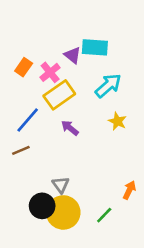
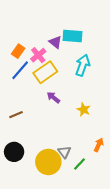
cyan arrow: (108, 86) -> (83, 65), turned -30
blue line: (28, 120) -> (20, 70), moved
yellow star: (117, 121) -> (84, 110), moved
gray triangle: (61, 185) -> (64, 152), moved
black circle: (42, 206) -> (14, 152), moved

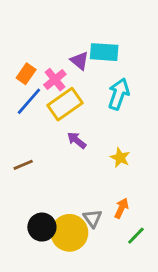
orange arrow: (99, 145) -> (121, 208), moved
black circle: (14, 152) -> (42, 227), moved
green line: (80, 164) -> (136, 236), moved

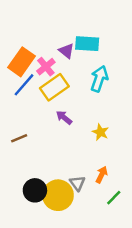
orange rectangle: (26, 74) -> (22, 62), size x1.6

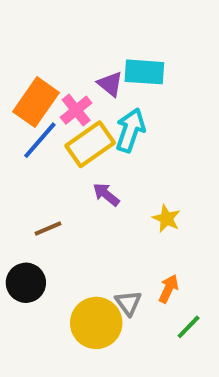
cyan arrow: (99, 79) -> (130, 130), moved
brown line: (19, 138) -> (48, 229), moved
black circle: (35, 190) -> (26, 283), moved

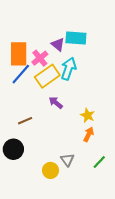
orange rectangle: (36, 102) -> (19, 54), turned -35
orange arrow: (168, 289) -> (89, 134), moved
yellow circle: (96, 323) -> (50, 170), size x0.6
green line: (189, 327) -> (99, 162), moved

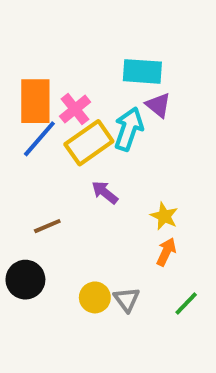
purple triangle: (58, 44) -> (158, 105), moved
yellow circle: (50, 170) -> (95, 297), moved

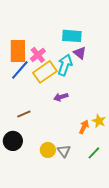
purple arrow: (105, 192) -> (61, 97), moved, turned -56
yellow star: (164, 216) -> (99, 121), moved

